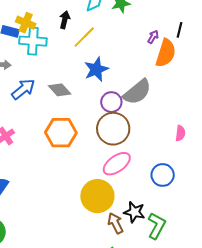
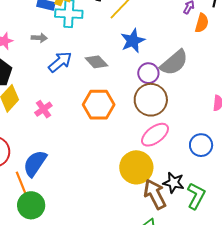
orange semicircle: (166, 53) -> (202, 23), size x0.7
brown arrow: (115, 223) -> (155, 194), size x1.4

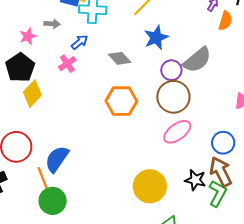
gray arrow: (39, 38) -> (52, 24), moved
blue arrow: (60, 62) -> (80, 42), moved, size x0.7
pink cross: (43, 109) -> (67, 64), moved
yellow circle: (136, 167) -> (150, 186), moved
brown arrow: (155, 194) -> (221, 172), moved

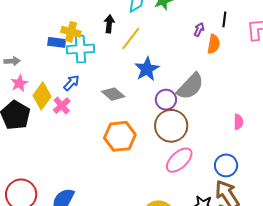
gray arrow: (52, 24) -> (12, 61), moved
yellow diamond: (32, 94) -> (42, 96), moved

